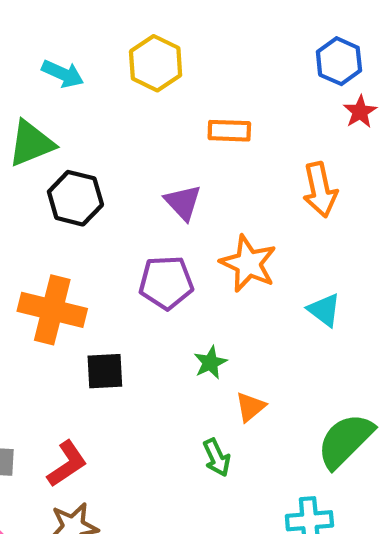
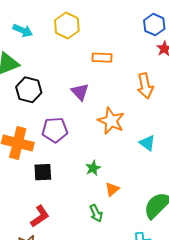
purple pentagon: (166, 283) -> (55, 130), moved
red L-shape: (67, 464) -> (40, 216), moved

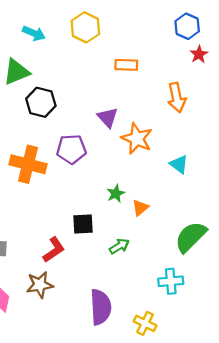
purple triangle: (80, 92) -> (108, 117), moved
black square: (43, 172) -> (83, 224), moved
orange triangle: (112, 189) -> (140, 208), moved
green arrow: (96, 213) -> (119, 246), turned -96

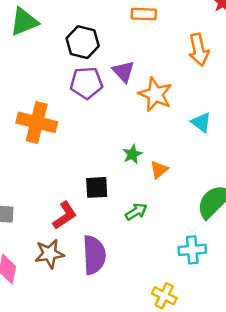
black hexagon: (41, 102) -> (83, 42), moved
purple pentagon: (71, 149) -> (86, 83), moved
purple semicircle: (101, 307) -> (94, 255), moved

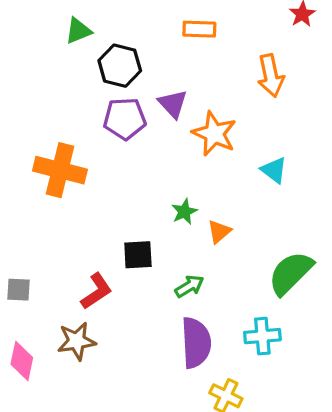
green triangle: (24, 22) -> (78, 31), moved, size x0.7
purple semicircle: (94, 255) -> (196, 343), moved

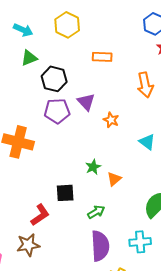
orange star: (214, 134) -> (111, 120), size x0.6

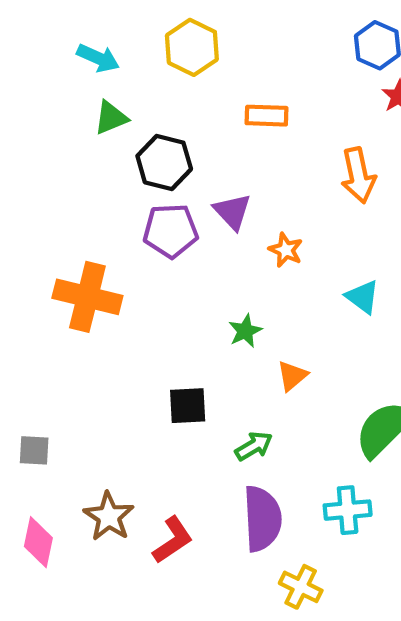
green star: (93, 167) -> (245, 331), moved
red L-shape: (40, 215) -> (173, 540), moved
brown star: (28, 245) -> (109, 516), turned -30

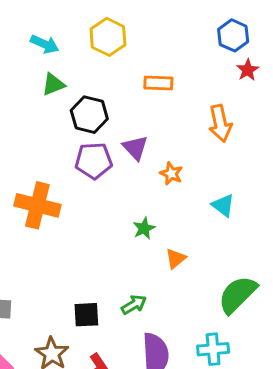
black square: (188, 406) -> (86, 315), moved
green arrow: (254, 446) -> (134, 305), moved

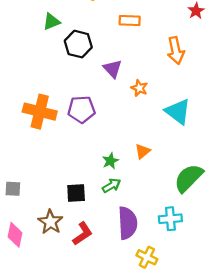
purple pentagon: (94, 161) -> (81, 109), moved
cyan triangle: (223, 205) -> (178, 112), size x1.5
green star: (144, 228) -> (110, 161), moved

